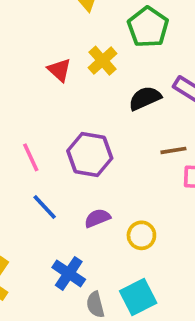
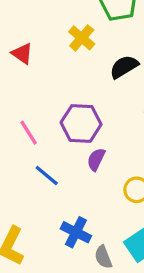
red triangle: (59, 70) -> (22, 54), moved
purple semicircle: (97, 218) -> (96, 159), moved, turned -35

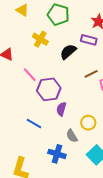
pink line: (29, 133) -> (30, 75), moved
gray semicircle: (103, 257) -> (72, 136), moved

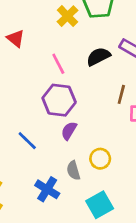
yellow cross: (40, 39) -> (68, 16), moved
brown line: (91, 74) -> (121, 94), turned -64
pink line: (30, 75) -> (58, 64), moved

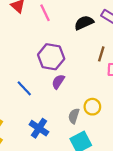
pink line: (58, 64) -> (45, 13), moved
yellow circle: (100, 159) -> (92, 107), moved
gray semicircle: (73, 170) -> (74, 116), moved, turned 32

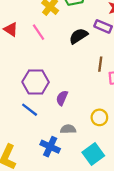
purple hexagon: (51, 57) -> (36, 82), moved
gray semicircle: (74, 116) -> (68, 129), moved, turned 80

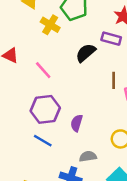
pink line: (39, 32) -> (43, 70), moved

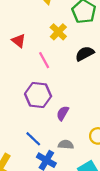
yellow cross: (50, 25) -> (58, 32), moved
blue line: (43, 141) -> (33, 139), moved

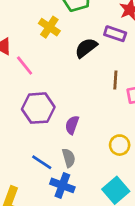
pink line: (44, 60) -> (25, 65), moved
gray semicircle: (66, 145) -> (69, 158), moved, turned 80

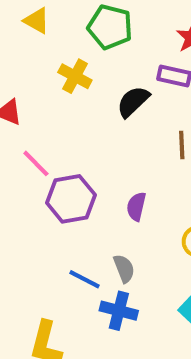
pink line: (25, 65) -> (36, 163), moved
purple semicircle: (72, 125) -> (136, 206), moved

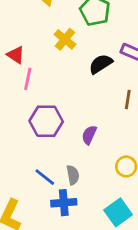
pink line: (36, 163) -> (28, 79), moved, turned 45
blue cross: (119, 311) -> (64, 203), turned -30

